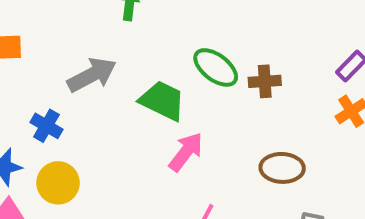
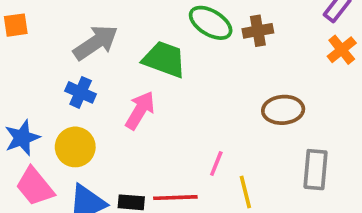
blue cross: (46, 126) -> (81, 92), moved
pink arrow: (186, 152) -> (140, 110), moved

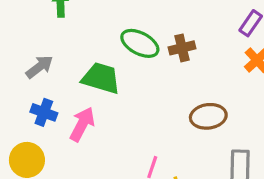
gray arrow: (96, 43) -> (39, 67), size x0.7
blue cross: (81, 92) -> (44, 112), moved

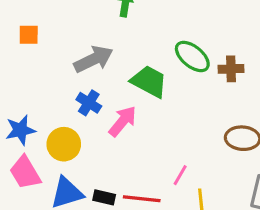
gray arrow: (39, 67) -> (94, 59), size x1.4

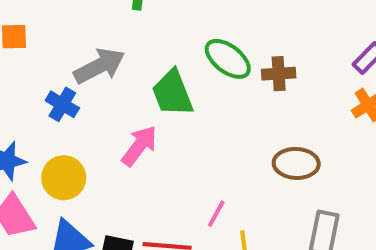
green trapezoid: (149, 82) -> (172, 93), turned -138
blue cross: (89, 103) -> (62, 104), moved

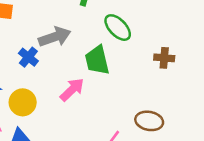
green ellipse: (228, 59) -> (118, 28), moved
brown ellipse: (296, 163) -> (149, 121), moved

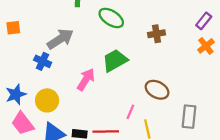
green trapezoid: (97, 60) -> (115, 60), moved, turned 88
brown ellipse: (149, 121) -> (157, 90), turned 30

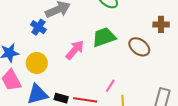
brown cross: (157, 34) -> (161, 24), moved
brown ellipse: (157, 90) -> (139, 47), moved

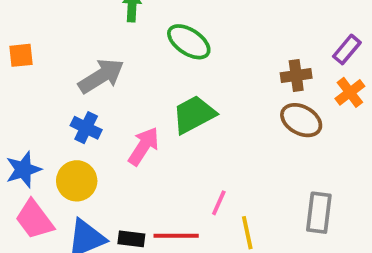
blue cross: (38, 27) -> (86, 128), moved
brown ellipse: (139, 47) -> (301, 120), moved

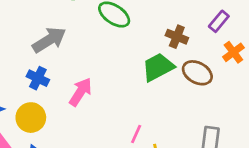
purple rectangle: (347, 49) -> (219, 21), moved
brown cross: (296, 76) -> (177, 37), moved, turned 30
green trapezoid: (194, 115) -> (158, 67), moved

